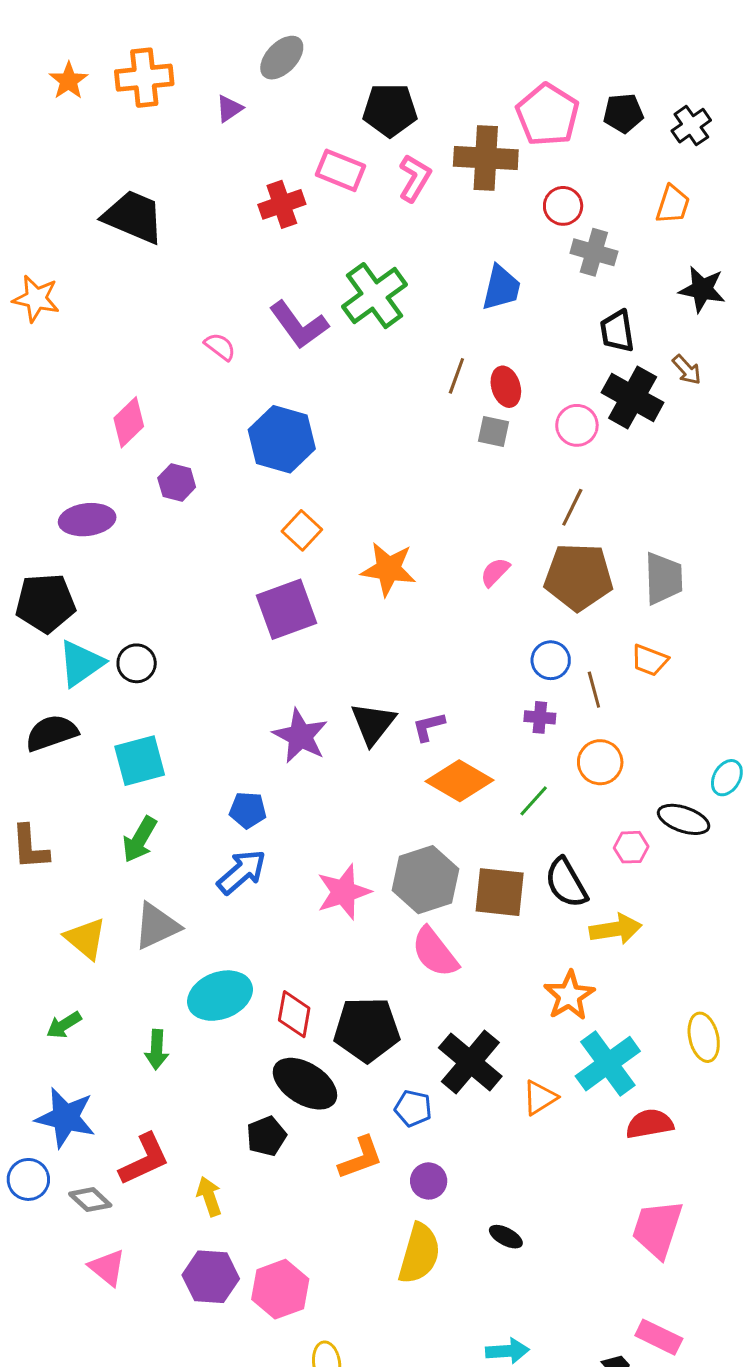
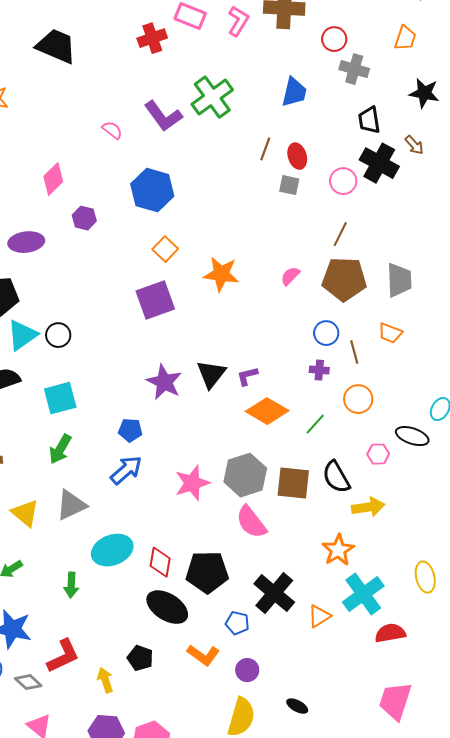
black pentagon: (266, 1136) -> (140, 658), moved, turned -30
orange L-shape: (361, 1158) -> (203, 655), turned 56

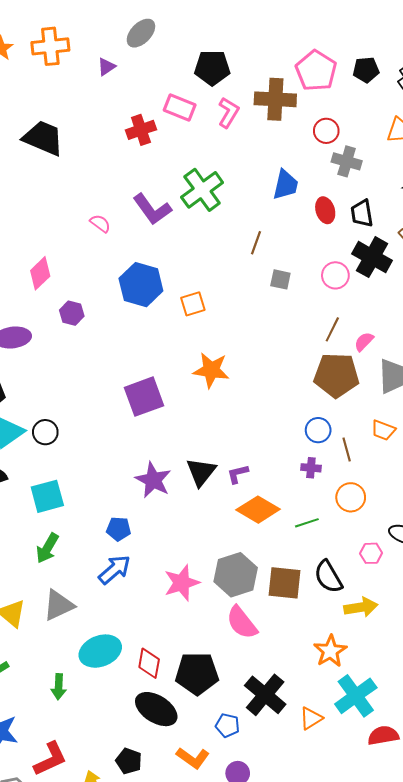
red ellipse: (297, 156) -> (325, 210), moved
orange square: (165, 249) -> (193, 304), moved, turned 30
pink semicircle: (290, 276) -> (364, 342), moved
green line: (315, 424) -> (307, 523), turned 30

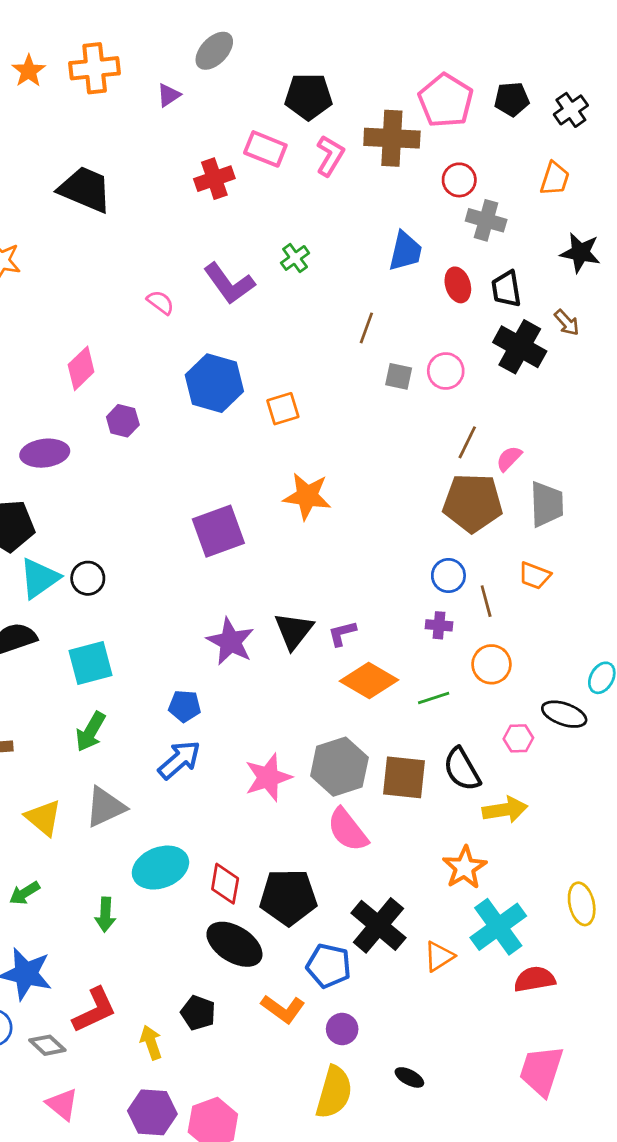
green cross: (202, 190) -> (295, 258), size x0.5
pink circle: (335, 275) -> (446, 371), moved
blue pentagon: (227, 725) -> (329, 966), size x1.4

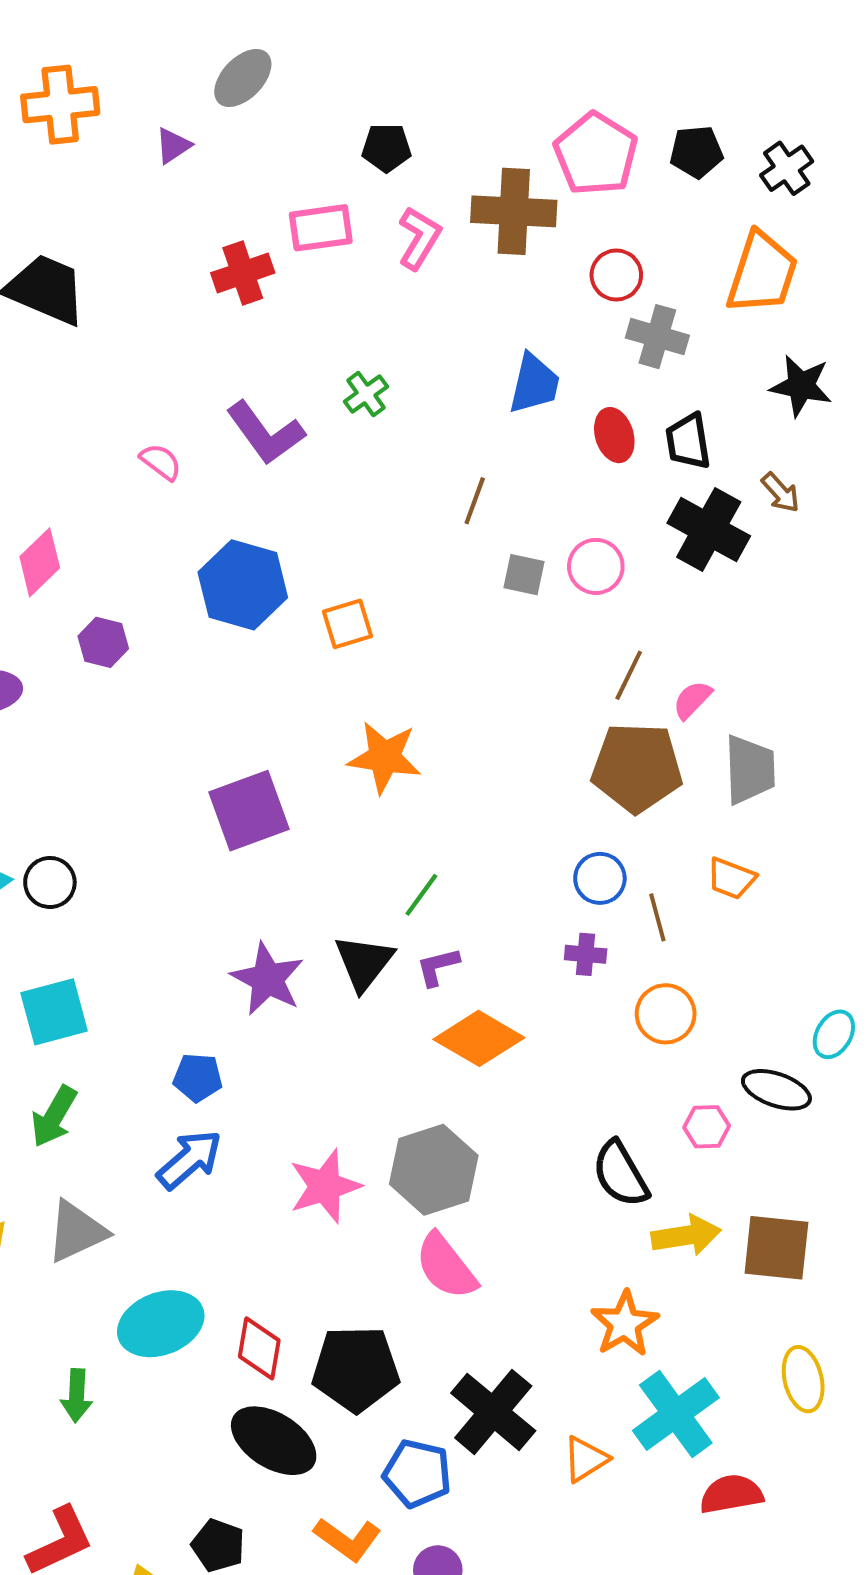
black pentagon: (308, 97) -> (386, 148), size x0.7
pink rectangle: (265, 149) -> (321, 228), turned -30
orange trapezoid: (555, 179) -> (762, 273), size x1.6
green line: (434, 698) -> (421, 895), moved, turned -36
brown square: (404, 777) -> (776, 1248), moved

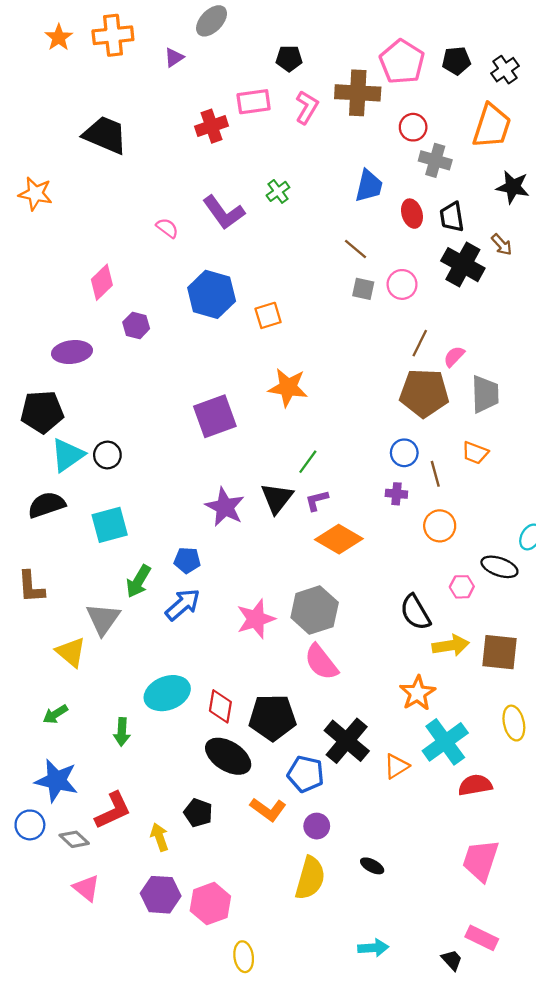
brown line: (475, 501) -> (356, 249), moved, turned -70
green arrow: (54, 1116) -> (138, 581), moved
gray triangle: (77, 1231) -> (103, 619), moved, turned -30

